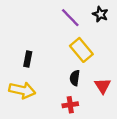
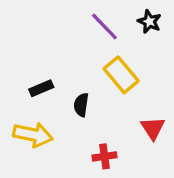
black rectangle: (28, 59) -> (41, 88), turned 56
black semicircle: (75, 78) -> (81, 105), moved

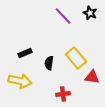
yellow rectangle: (121, 75) -> (76, 58), moved
red triangle: (153, 128) -> (92, 77), turned -49

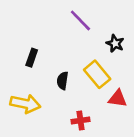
black star: (90, 13) -> (115, 43), moved
black rectangle: (25, 53) -> (32, 58), moved, turned -48

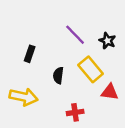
purple line: (80, 20) -> (75, 35), moved

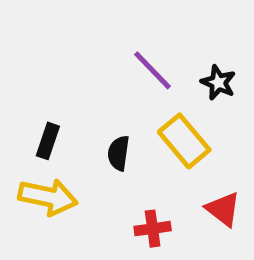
black rectangle: (30, 54) -> (48, 141), moved
red triangle: (110, 92) -> (223, 209), moved, turned 30

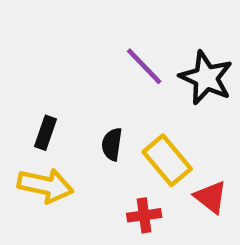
black star: (218, 83) -> (206, 78), size x1.6
yellow rectangle: (184, 141) -> (167, 160), moved

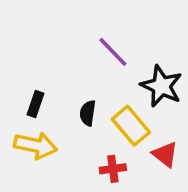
black star: (206, 78) -> (161, 86), moved

